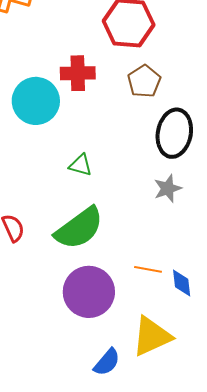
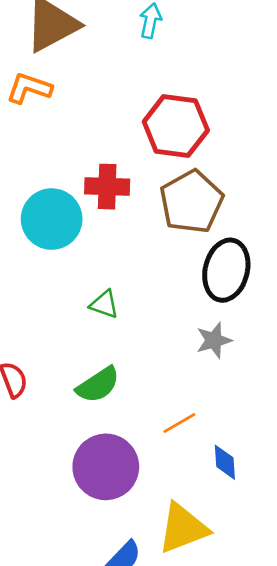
brown pentagon: (144, 81) -> (191, 202), size x1.5
green semicircle: (79, 228) -> (98, 385), size x0.7
orange line: (148, 269) -> (179, 423), moved, turned -44

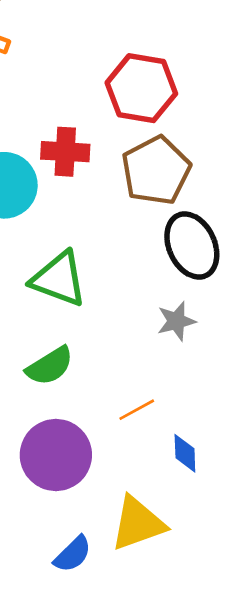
black ellipse: (226, 270) -> (192, 246), turned -40
green triangle: (104, 304) -> (59, 279), size x1.8

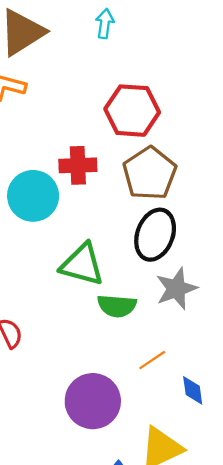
black ellipse: (192, 246) -> (155, 235), moved, turned 51
gray star: (176, 321) -> (176, 289), size x1.4
green semicircle: (50, 366) -> (117, 306), moved, turned 42

